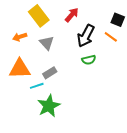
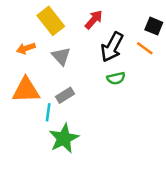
cyan line: (37, 86) -> (48, 112), turned -64

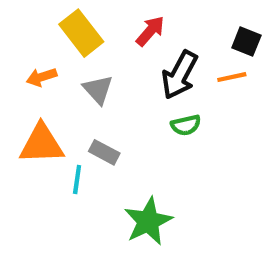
orange line: (145, 48) -> (232, 77), turned -48
gray rectangle: (65, 95) -> (104, 152), turned 60
green star: (64, 138) -> (148, 221), moved

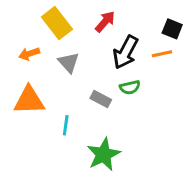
gray rectangle: (104, 152) -> (101, 99), moved
cyan line: (77, 179) -> (66, 125), moved

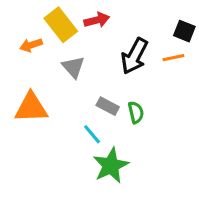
red arrow: (105, 22) -> (97, 20), moved, turned 35
orange arrow: (29, 54) -> (31, 45), moved
green semicircle: (130, 87) -> (136, 112), moved, turned -90
cyan line: (66, 125) -> (92, 134), moved, turned -48

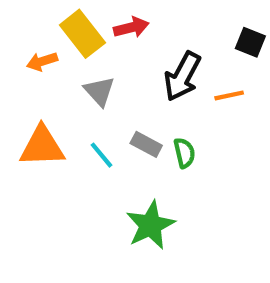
orange line: (173, 58) -> (229, 95), moved
cyan line: (92, 134) -> (102, 155), moved

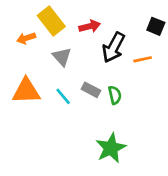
red arrow: (131, 27) -> (90, 26), moved
green star: (150, 225) -> (111, 148), moved

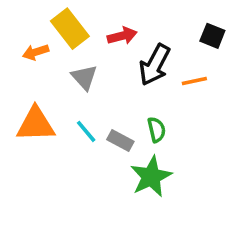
gray rectangle: (91, 90) -> (120, 140), moved
green star: (111, 148) -> (151, 177), moved

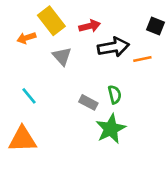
black arrow: (155, 65) -> (113, 47), turned -128
orange triangle: (36, 124) -> (22, 139), moved
cyan line: (86, 131) -> (29, 96), moved

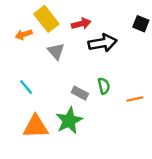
orange line: (142, 59) -> (135, 99), moved
green star: (111, 129) -> (69, 121), moved
orange triangle: (22, 139) -> (36, 127), moved

